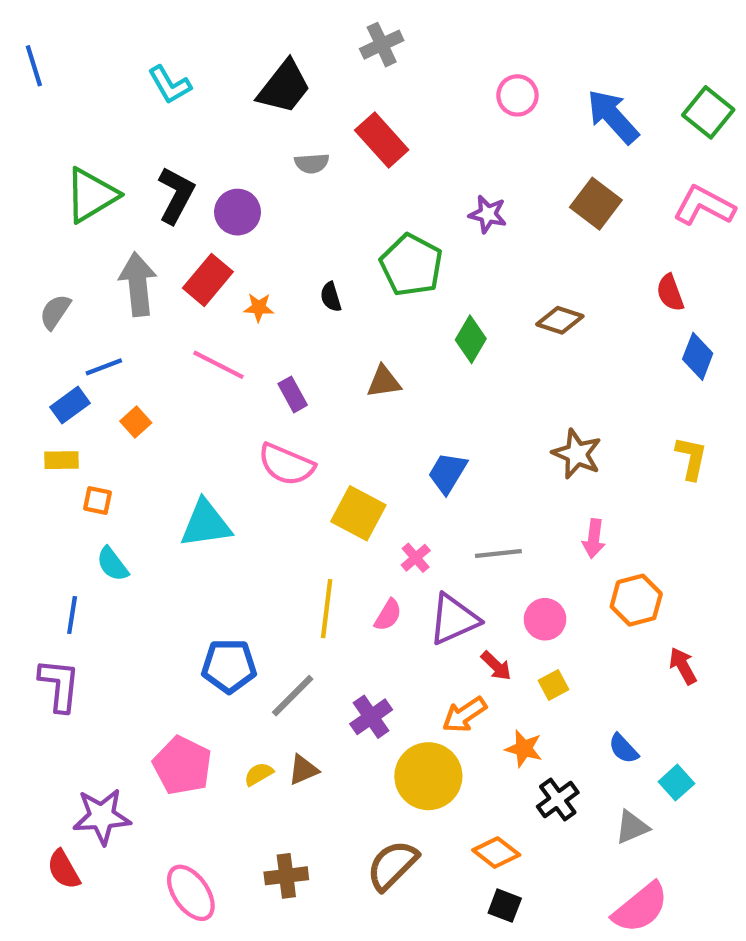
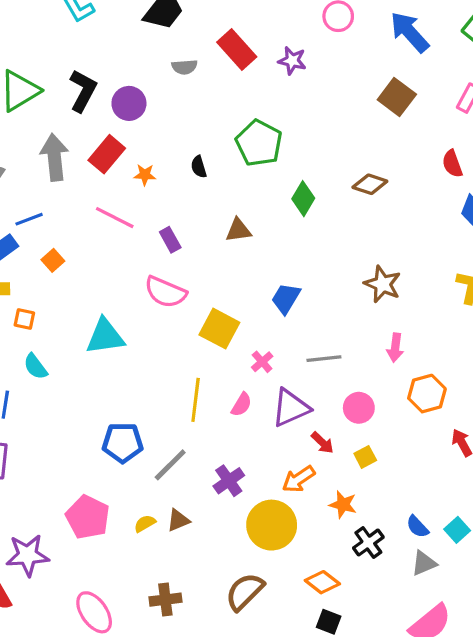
purple star: (488, 214) -> (292, 61), moved
blue semicircle: (623, 749) -> (417, 527), moved

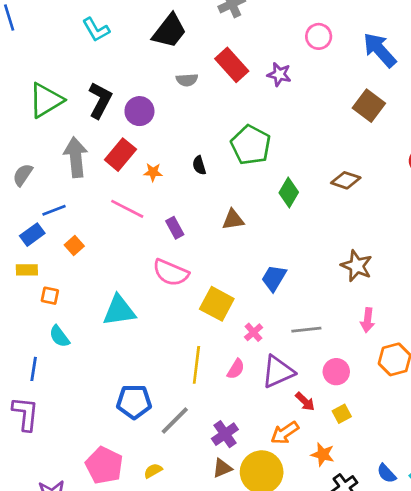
brown triangle: (178, 520) -> (222, 468), moved

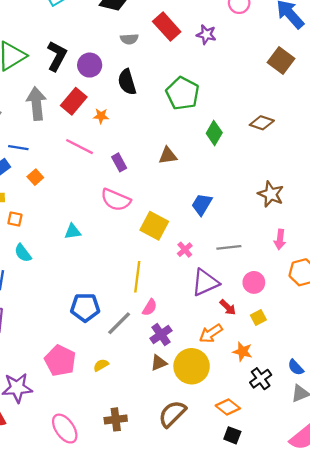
black semicircle: (199, 165) -> (127, 82), moved, size x1.6
blue line: (54, 210) -> (18, 148), turned 30
cyan triangle: (119, 311) -> (73, 231), size x0.6
pink semicircle: (236, 369) -> (150, 307), moved

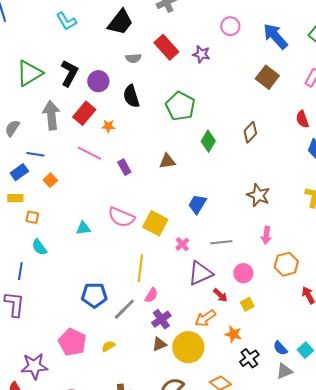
brown diamond: (262, 123) -> (250, 132), turned -65
pink semicircle: (116, 200) -> (121, 217), moved

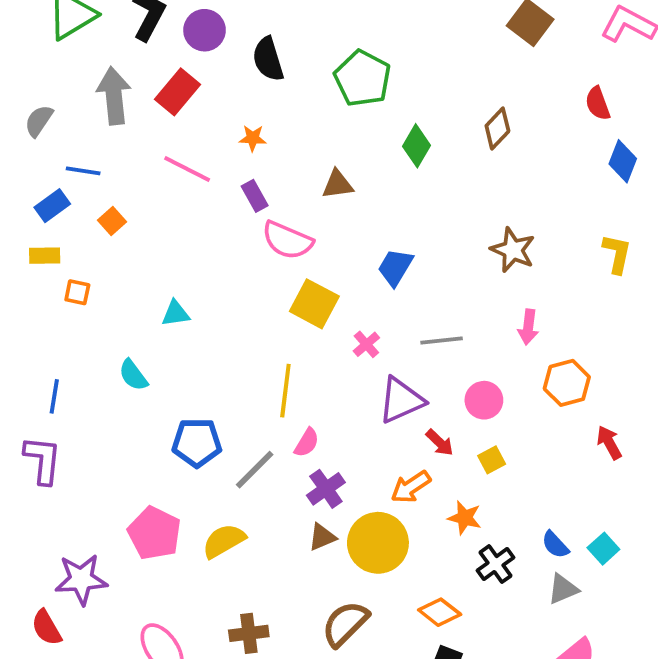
orange star: (108, 126) -> (253, 138), moved
pink semicircle: (121, 217) -> (287, 240), moved
cyan semicircle: (39, 247) -> (133, 375), moved
yellow semicircle: (108, 346) -> (224, 541), size x1.6

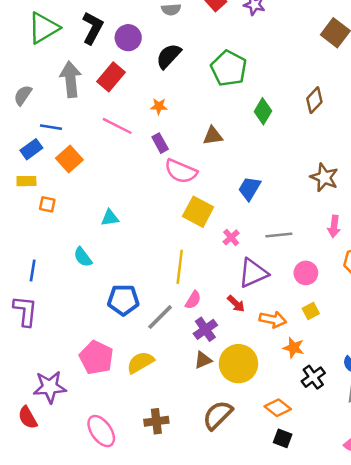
black semicircle: (268, 59) -> (169, 56), turned 60
orange square: (112, 221) -> (69, 159), size x1.5
red arrow: (440, 443) -> (236, 304), moved
orange arrow: (411, 487) -> (273, 320), moved, turned -135

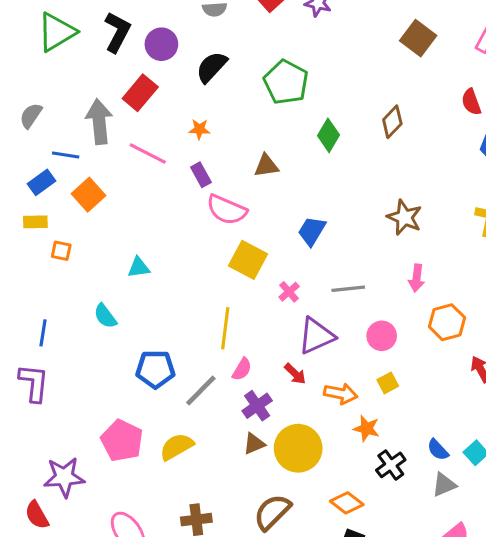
gray arrow: (71, 79) -> (99, 122), moved

